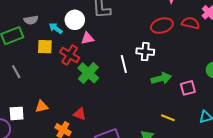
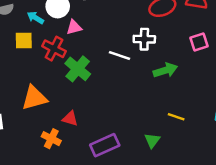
white line: (124, 64) -> (120, 55), turned -54
pink square: (188, 88) -> (199, 42), moved
orange triangle: (42, 106) -> (34, 98), moved, size x1.6

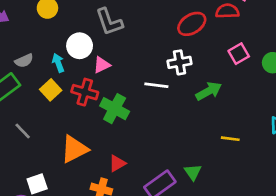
cyan arrow: (35, 18) -> (58, 63), turned 49
yellow square: (24, 40) -> (51, 90), turned -30
red triangle: (70, 119) -> (117, 163), turned -35
green triangle: (152, 140) -> (193, 172), moved

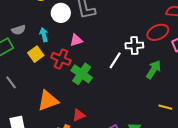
red ellipse: (192, 24) -> (158, 32), moved
white circle: (80, 46) -> (61, 13), moved
white line: (156, 85) -> (115, 60), turned -72
green arrow: (209, 91) -> (154, 70), turned -36

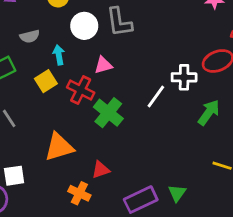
gray semicircle: (19, 30) -> (30, 36), moved

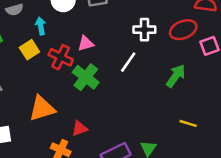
pink triangle: (103, 65) -> (86, 43), moved
white cross: (184, 77) -> (144, 30), moved

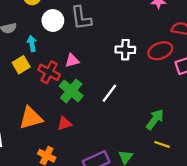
white line: (128, 62) -> (109, 93), moved
green arrow: (176, 76) -> (155, 119), moved
yellow line: (188, 123) -> (162, 144), moved
red triangle: (79, 128) -> (64, 123), moved

